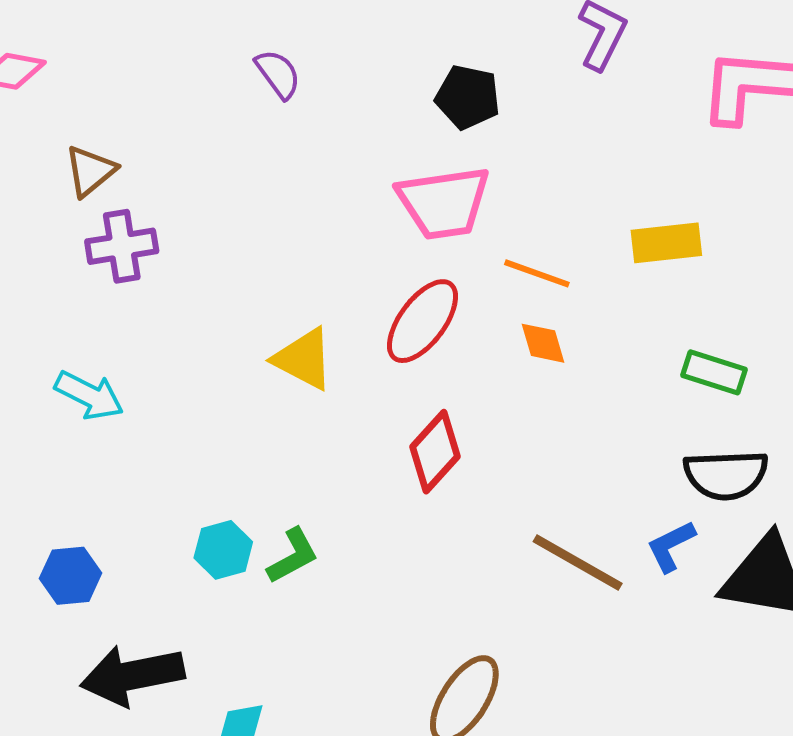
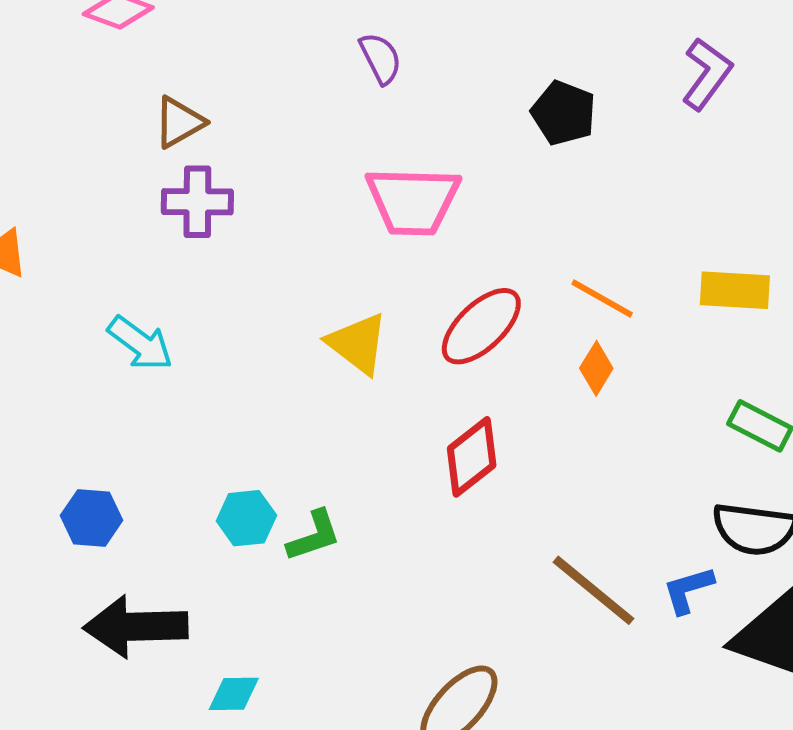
pink trapezoid: (444, 203) -> (413, 201), moved
orange diamond: (543, 343) -> (596, 368), turned 38

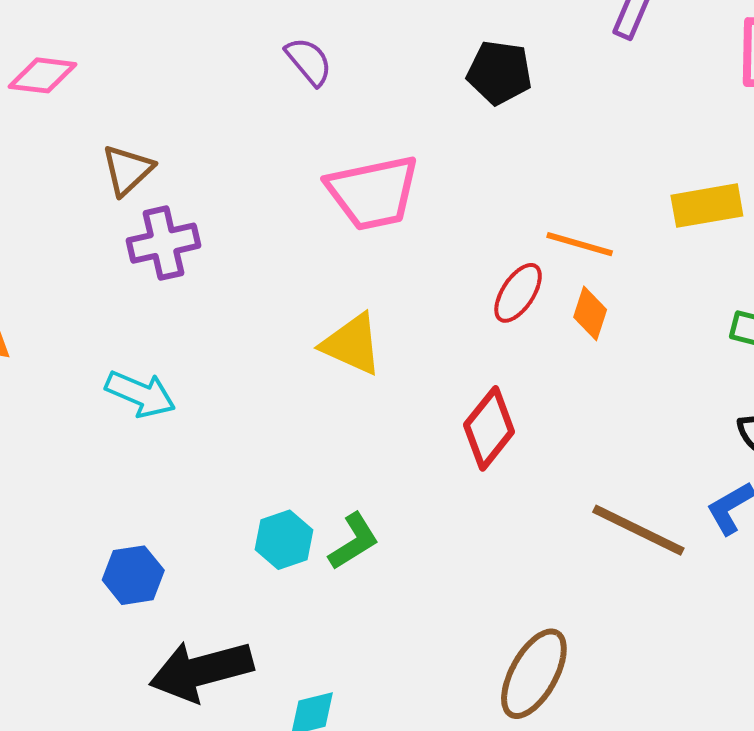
red ellipse: (481, 326) -> (518, 293), moved, size x0.7

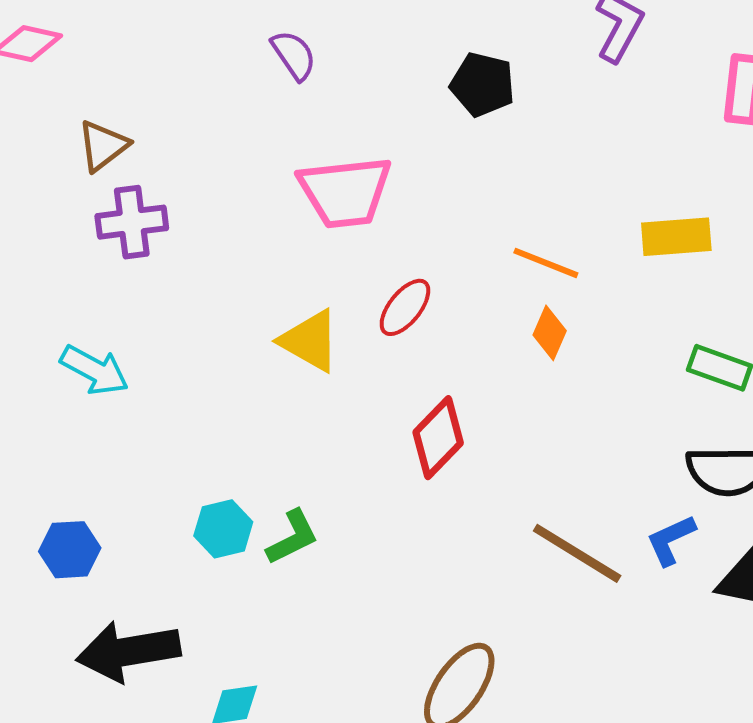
red ellipse: (518, 293) -> (405, 307), moved

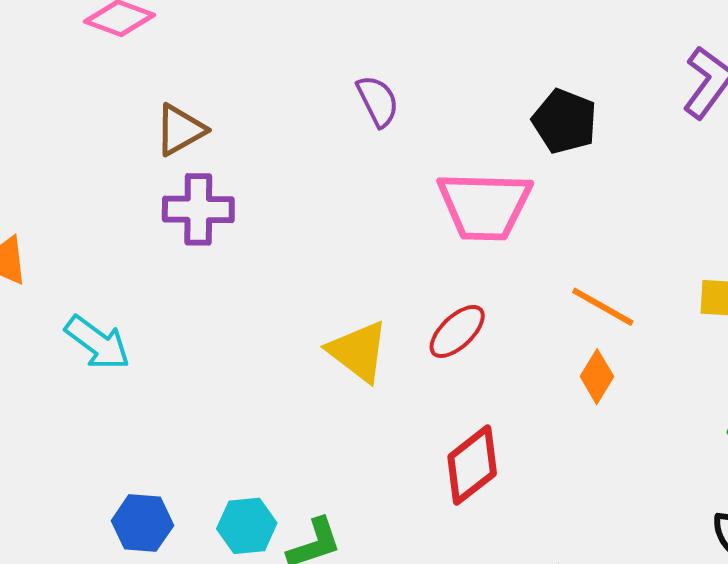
purple semicircle: (294, 55) -> (378, 101), moved
pink trapezoid: (345, 192) -> (485, 206), moved
cyan arrow: (94, 370) -> (98, 343), moved
blue hexagon: (70, 550) -> (142, 523), moved

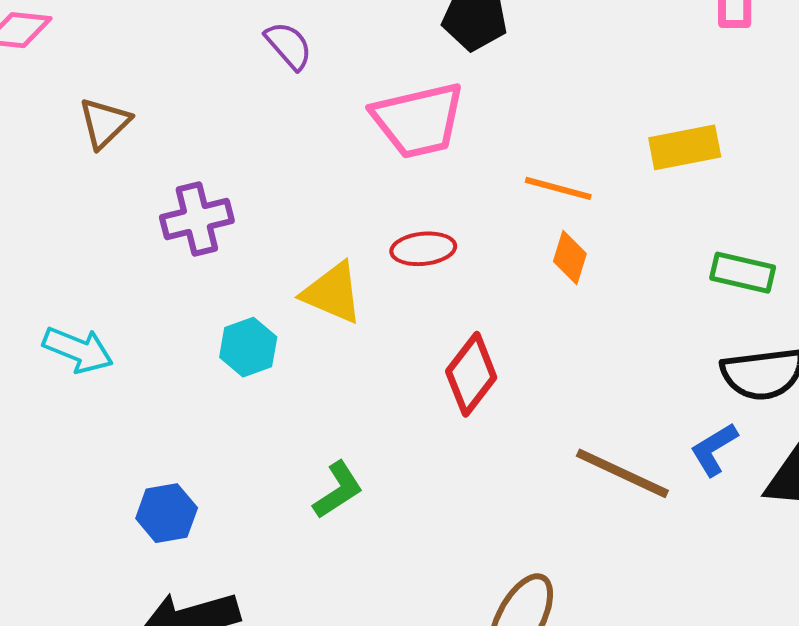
purple cross: (198, 209) -> (197, 219), moved
red ellipse: (457, 331) -> (423, 249), turned 52
cyan hexagon: (247, 526) -> (248, 347), moved

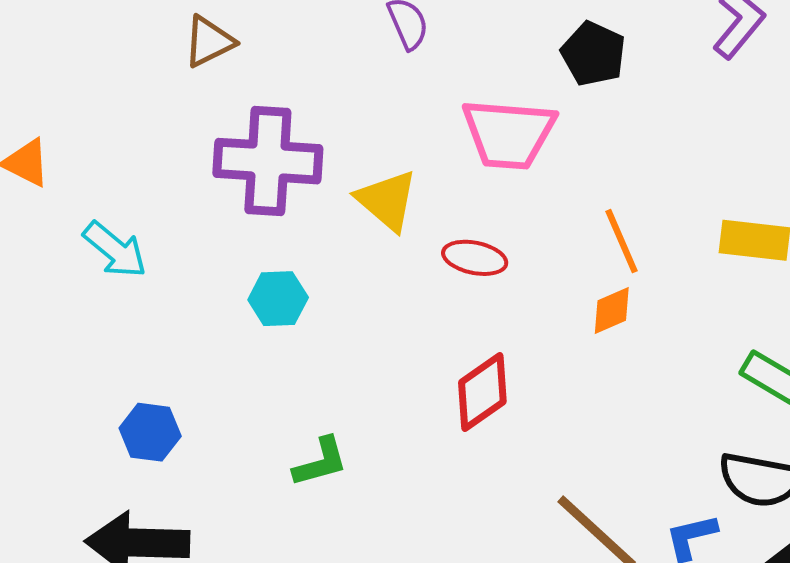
orange line: (558, 188) -> (621, 241), turned 34
purple cross: (197, 219) -> (268, 161), size x1.5
orange diamond: (570, 257) -> (612, 310), turned 32
yellow triangle: (332, 293) -> (387, 200), moved

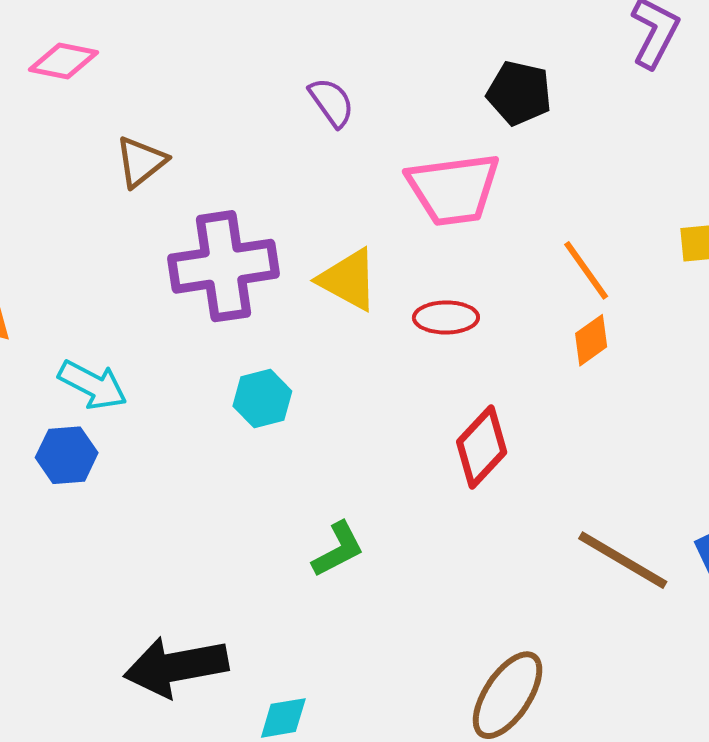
blue hexagon: (150, 432) -> (67, 455), moved

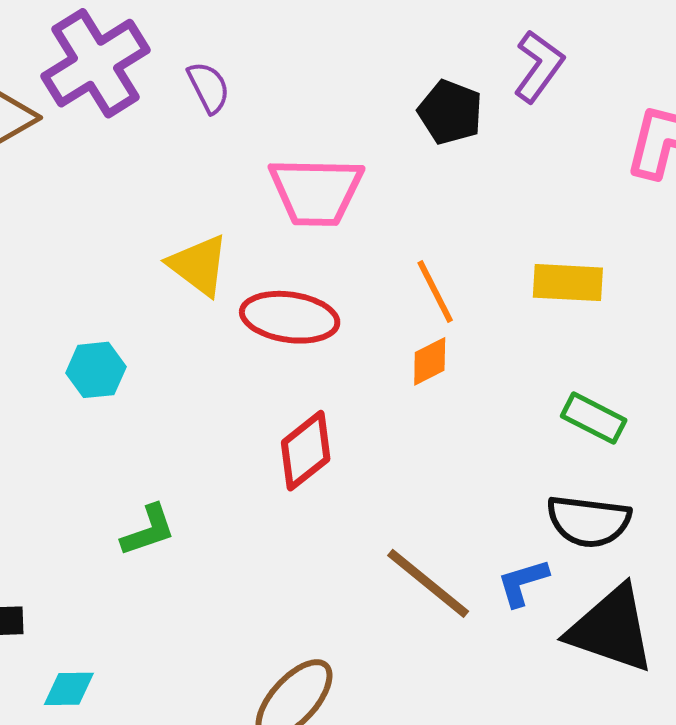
black pentagon: (519, 93) -> (450, 112), moved
purple cross: (224, 266) -> (96, 63), moved, turned -32
red ellipse: (446, 317) -> (290, 317), size x1.5

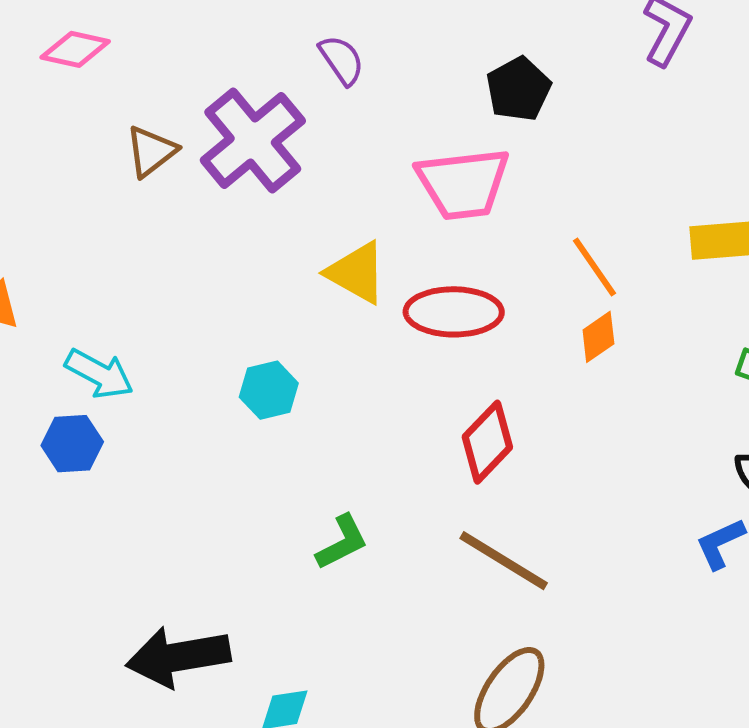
purple cross: (96, 63) -> (253, 140), moved
purple semicircle: (209, 87) -> (342, 60), moved
black pentagon: (450, 112) -> (518, 89), moved, turned 30
brown line: (428, 583) -> (504, 561), moved

